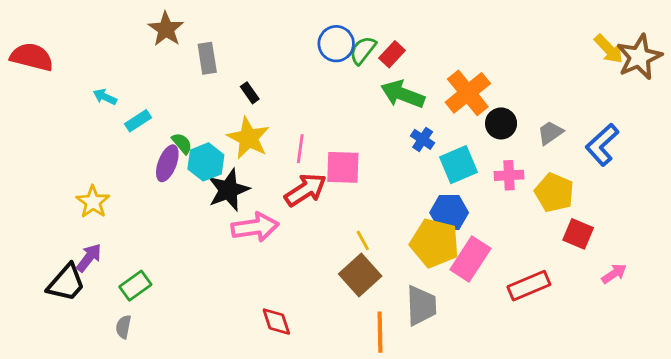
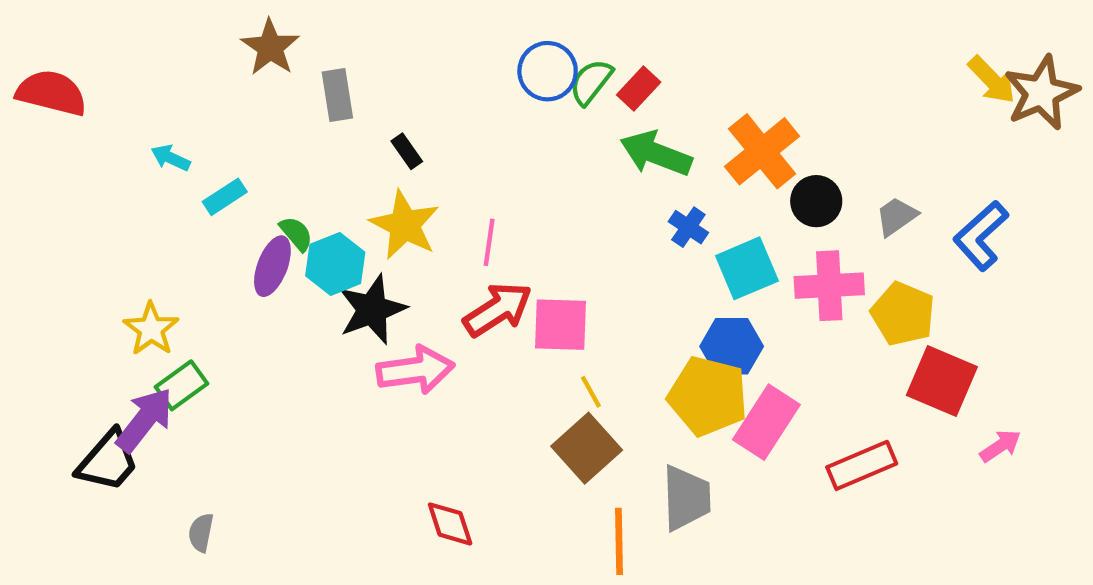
pink square: (343, 167) -> (561, 325), moved
pink cross: (509, 175) -> (829, 286), size x1.4
red square: (578, 234) -> (942, 381), size x1.4
purple arrow: (89, 258) -> (145, 420), size x1.4
green rectangle: (135, 286) -> (181, 385), moved

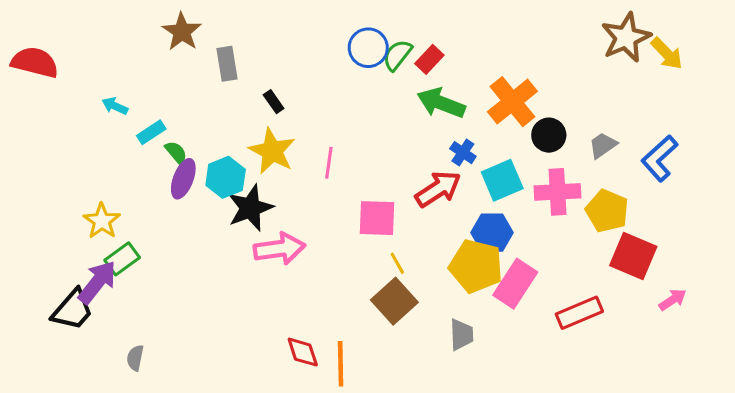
brown star: (1042, 93) -> (626, 38), moved
green semicircle: (296, 234) -> (176, 153), moved
red arrow: (498, 309) -> (438, 189), moved
gray trapezoid: (686, 498) -> (461, 335), size x0.7
orange line: (619, 541) -> (341, 364), moved

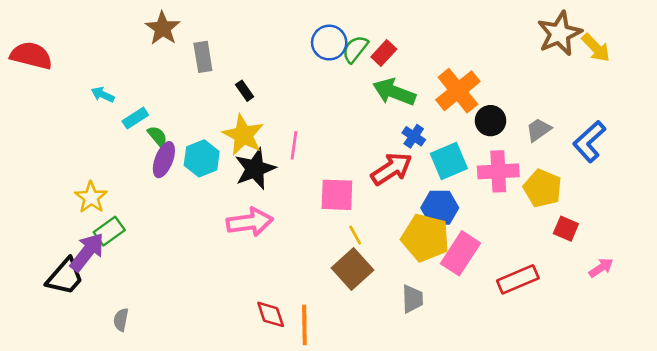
black star: (250, 208) -> (255, 169), moved
red square: (633, 256) -> (566, 229), size x0.6

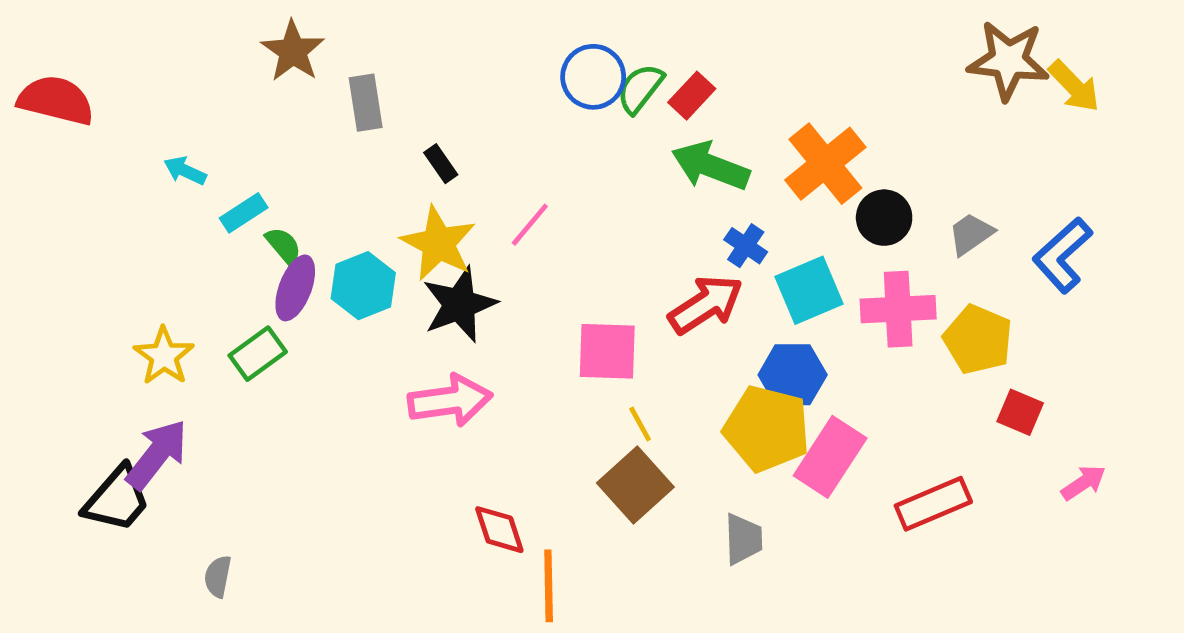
brown star: (559, 33) -> (1008, 60), turned 30
pink line: (294, 145) -> (530, 225), moved, turned 32
green rectangle: (109, 231) -> (258, 354), moved
red diamond: (271, 314) -> (499, 530), moved

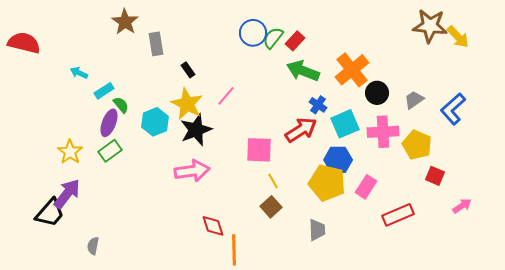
purple ellipse: (295, 288) -> (109, 123), moved
pink rectangle: (830, 457) -> (366, 187), moved, size x0.7
brown square: (635, 485) -> (271, 207), size x0.7

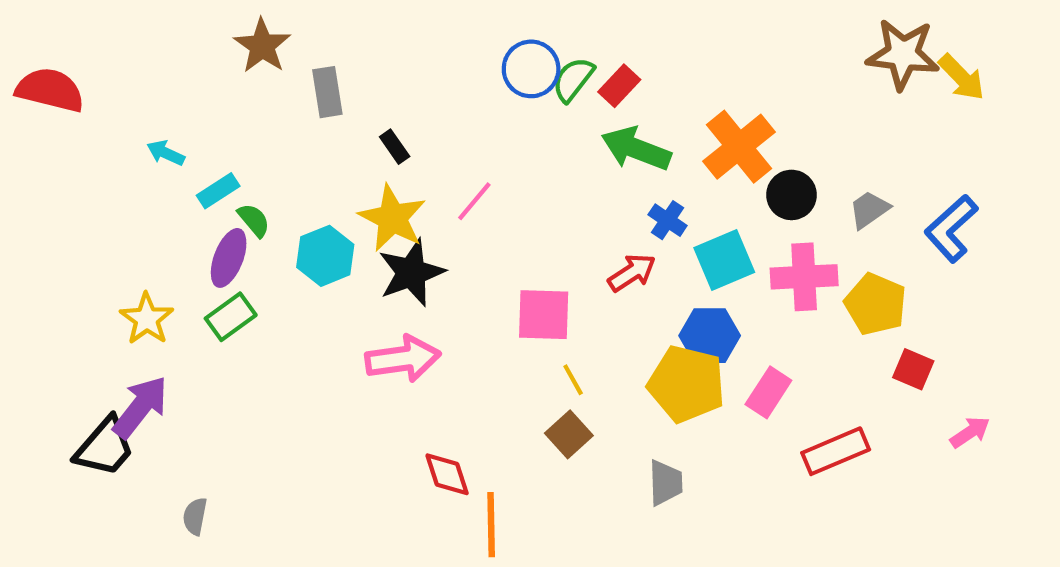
red arrow: (301, 130) -> (632, 273), size x0.7

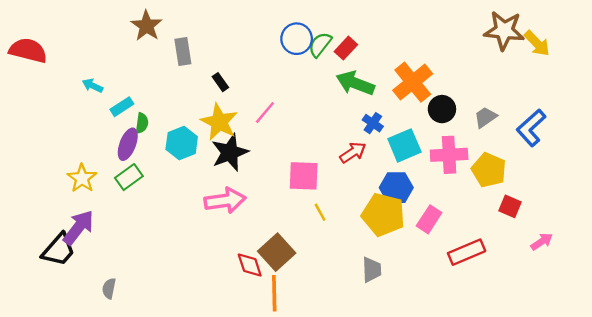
green semicircle: (254, 220) -> (142, 123), turned 48
brown square: (569, 434) -> (277, 252), moved, size x1.4

